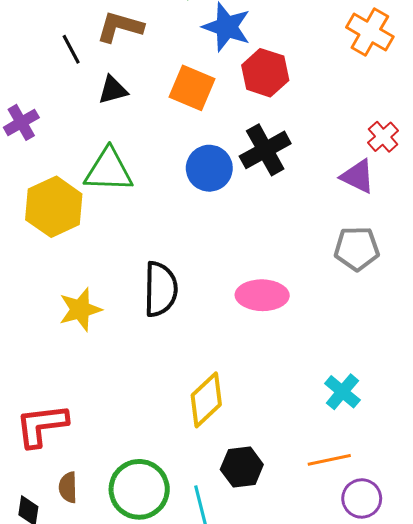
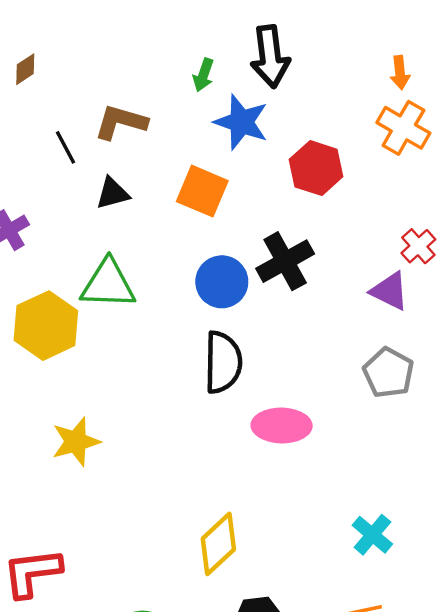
red hexagon: (265, 73) -> (316, 168), moved
gray pentagon: (357, 248) -> (388, 373), turned 30
black semicircle: (161, 289) -> (223, 362), moved

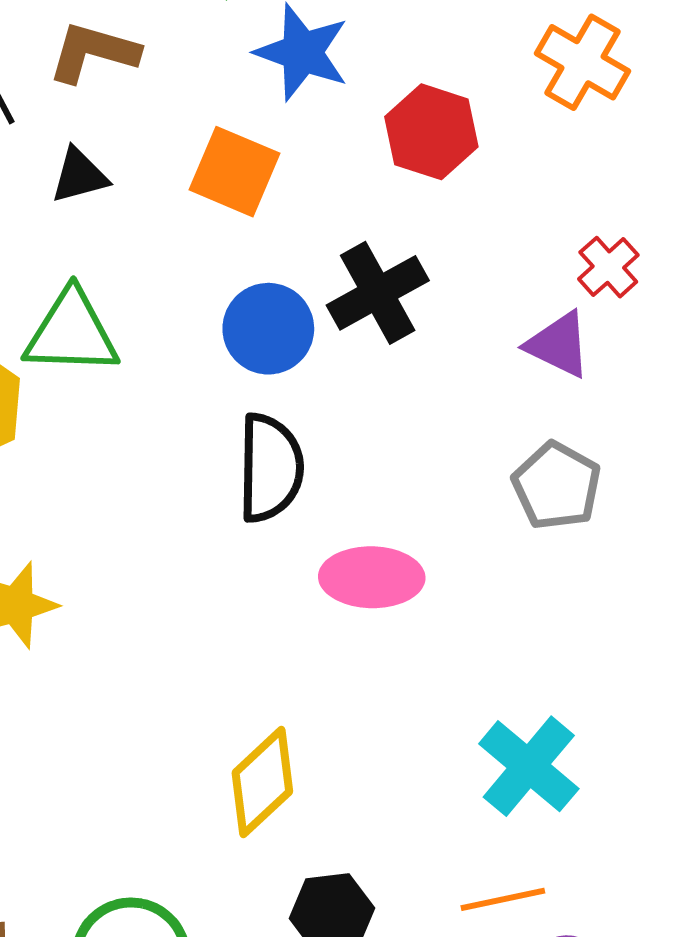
cyan cross: (372, 535) -> (529, 766), size x1.4

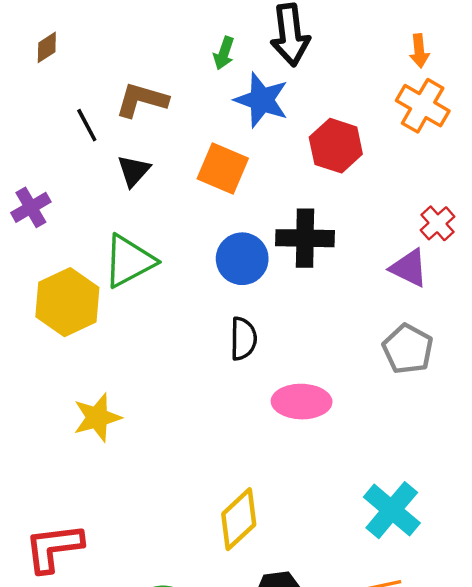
black triangle: (79, 176) -> (134, 171), turned -33
black cross: (378, 293) -> (305, 238), turned 30
green triangle: (71, 333) -> (129, 261), turned -30
black semicircle: (270, 468) -> (243, 339), size x0.7

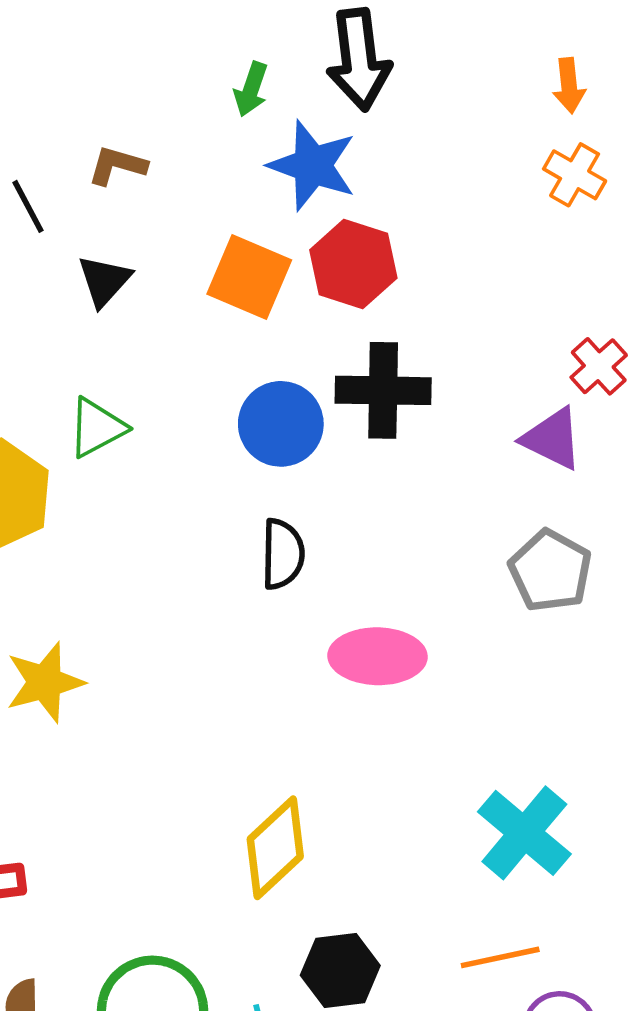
brown L-shape: (142, 100) -> (117, 165), size x0.7
orange cross: (423, 106) -> (575, 175), size x0.7
red hexagon: (336, 146) -> (353, 264), moved
green triangle: (129, 261) -> (97, 428), size x0.7

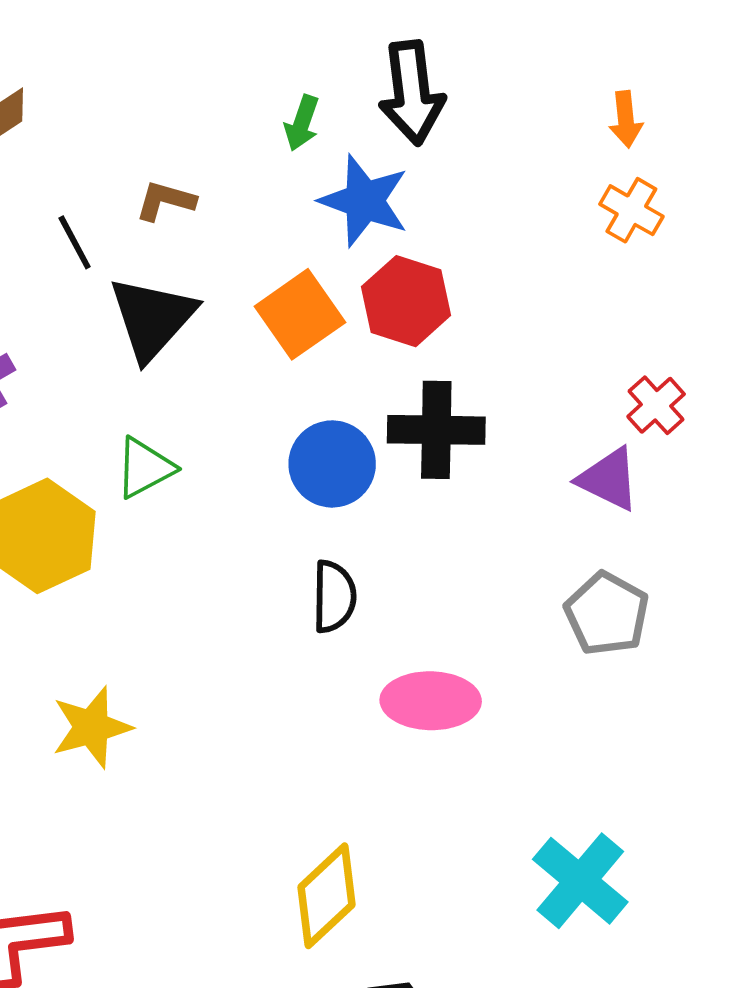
orange square: (249, 277) -> (300, 314), turned 32
black triangle: (104, 281) -> (152, 318), size x1.6

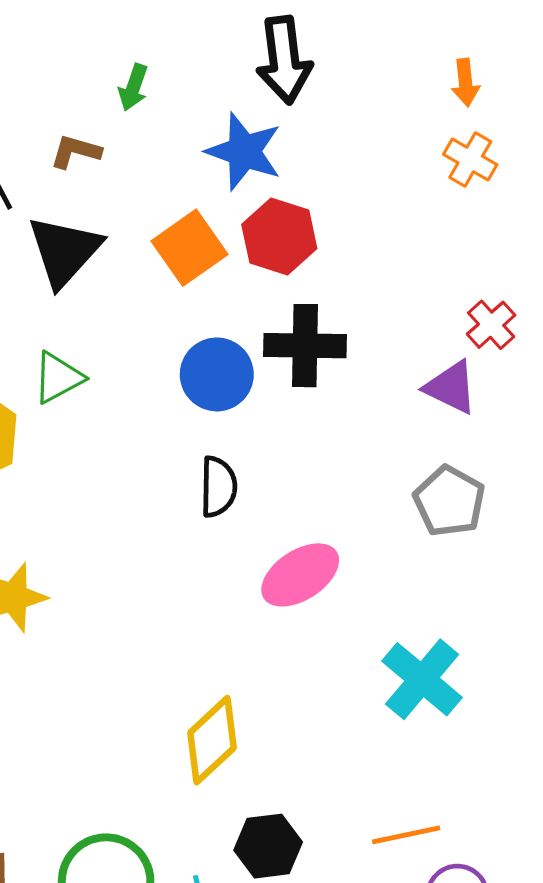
green arrow: (302, 123) -> (133, 87), moved
pink ellipse: (431, 701) -> (300, 575), turned -34
cyan cross: (580, 881) -> (422, 679), moved

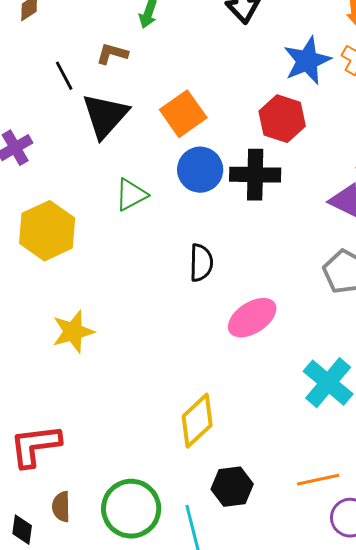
blue star: (244, 151) -> (307, 61), moved, turned 30
red hexagon: (279, 236) -> (282, 119), moved
blue circle: (217, 374) -> (200, 170), moved
green triangle: (58, 378) -> (131, 195), moved

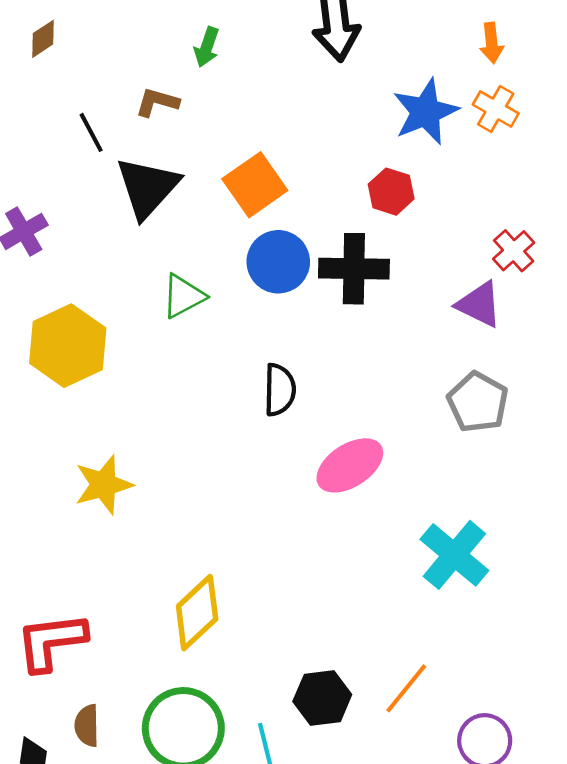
red hexagon: (282, 119) -> (391, 192), size x0.7
yellow diamond: (197, 421) -> (197, 613), moved
orange line: (318, 480) -> (406, 688), moved, turned -39

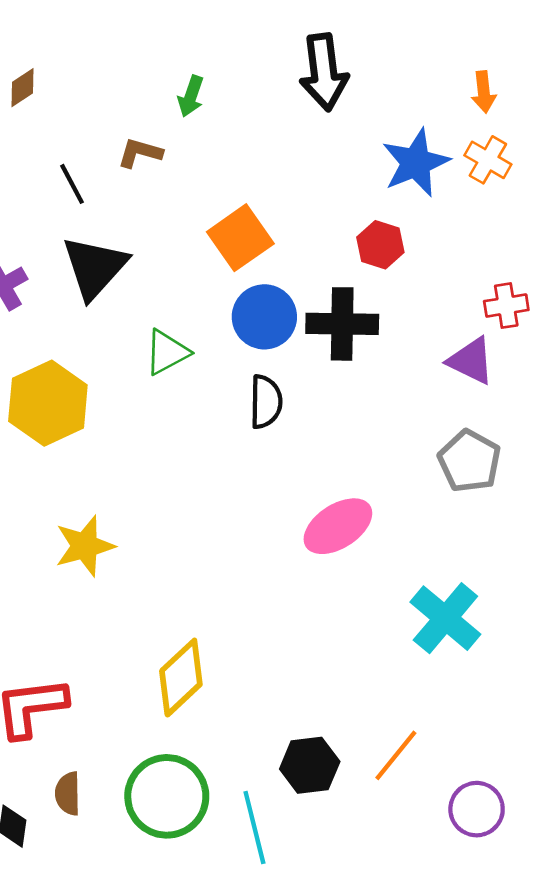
black triangle: (148, 187) -> (95, 267), moved
red cross: (514, 251) -> (506, 306), turned 33
black semicircle: (280, 390) -> (266, 402), moved

